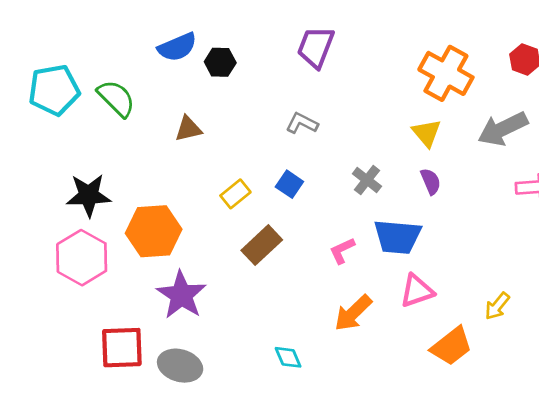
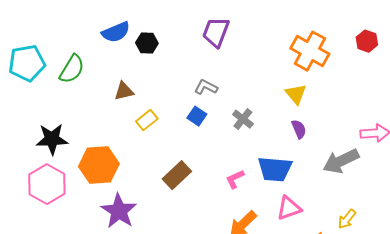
green semicircle: (116, 98) -> (72, 69), turned 76
gray arrow: (503, 129) -> (341, 161), moved
gray cross: (367, 180) -> (243, 119), moved
blue square: (289, 184) -> (197, 116), moved
yellow rectangle: (235, 194) -> (147, 120), moved

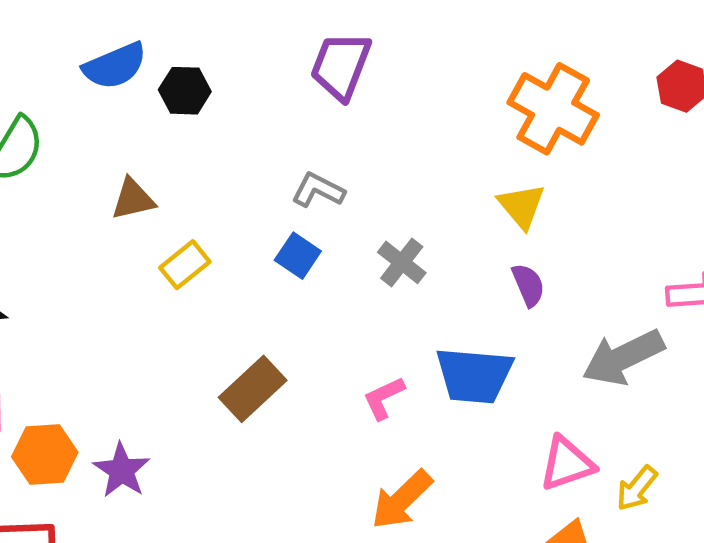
orange hexagon: (99, 165) -> (45, 454), moved, size x0.7
pink triangle: (289, 208) -> (567, 464), moved
purple star: (119, 211) -> (122, 470), size x0.7

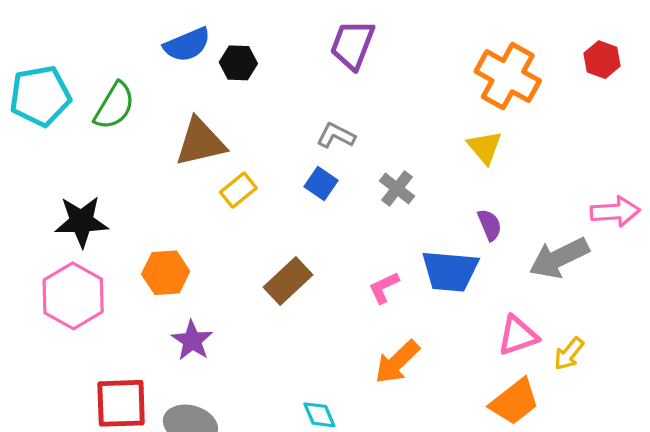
brown triangle: (133, 199) -> (200, 142), size x1.6
purple semicircle: (528, 285) -> (490, 225), moved
orange hexagon: (45, 454) -> (166, 273), moved

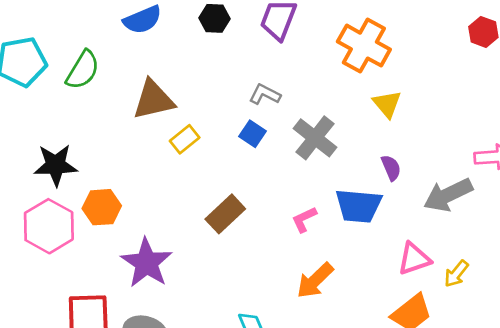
black hexagon: (238, 63) -> (214, 18), moved
orange cross: (508, 76) -> (364, 46), moved
gray cross: (397, 188) -> (315, 138), size x1.5
orange hexagon: (166, 273) -> (102, 207), moved
purple star: (192, 341) -> (147, 263), size x1.5

